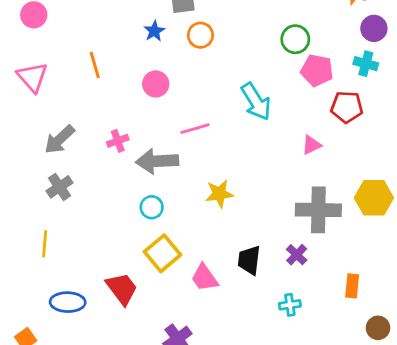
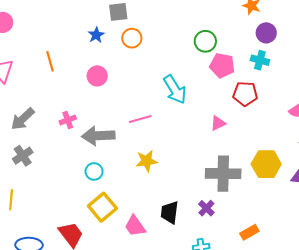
pink line: (195, 129) -> (140, 119), moved
orange rectangle: (352, 286) -> (249, 232), turned 54

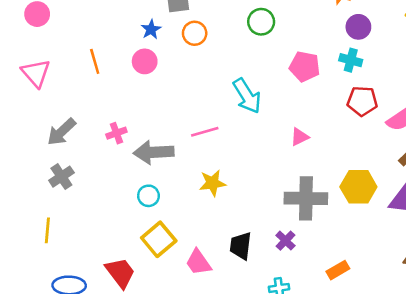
green circle: (205, 41) -> (261, 22), moved
pink circle: (97, 76) -> (145, 61), moved
red pentagon: (245, 94) -> (362, 101), moved

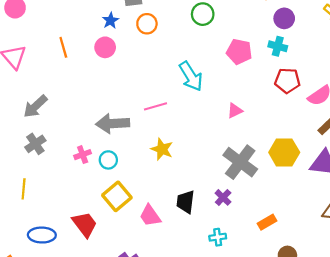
pink cross: (116, 133) -> (83, 155), moved
yellow star: (212, 183) -> (162, 149), turned 30
gray cross: (306, 198) -> (240, 162), turned 36

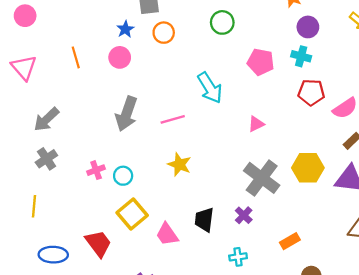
gray arrow: (113, 123) -> (126, 114), moved, turned -68

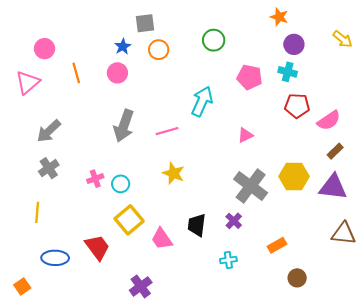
pink circle: (25, 16) -> (45, 49), moved
pink triangle: (24, 68) -> (28, 82), turned 30
cyan arrow: (210, 88) -> (202, 101), turned -124

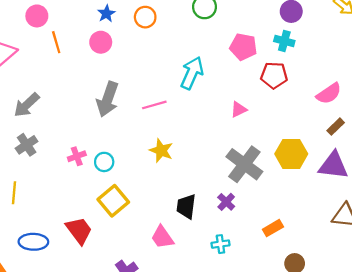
pink circle: (45, 49) -> (37, 16), moved
red pentagon: (297, 106) -> (274, 75), moved
pink trapezoid: (162, 239) -> (162, 237), moved

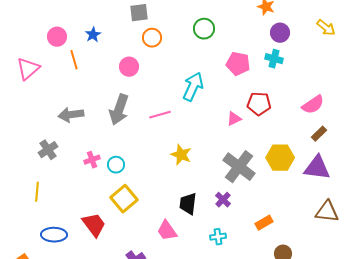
blue star: (106, 14) -> (93, 35), moved
pink circle: (101, 42) -> (129, 67), moved
red pentagon: (274, 75) -> (259, 104), moved
gray arrow: (27, 105) -> (71, 115), moved, turned 35
yellow star: (161, 151) -> (181, 155), moved

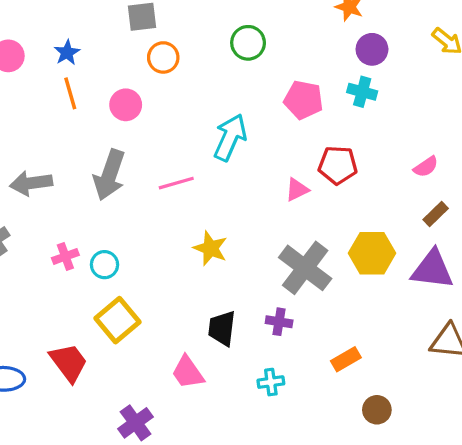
orange line: (74, 60) -> (70, 93), moved
pink semicircle: (313, 105) -> (426, 167), size x0.7
purple cross: (223, 200) -> (279, 322), turned -35

